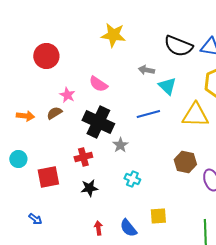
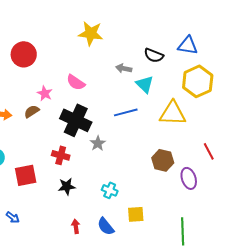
black semicircle: (178, 46) -> (154, 55), moved, size x0.7
red cross: (83, 157) -> (61, 155), turned 30
cyan cross: (132, 179) -> (110, 190), moved

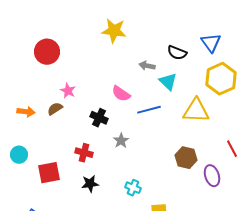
blue triangle: (188, 45) -> (211, 43), turned 45
pink semicircle: (76, 82) -> (121, 94), moved
black cross: (76, 120) -> (99, 118), size x0.6

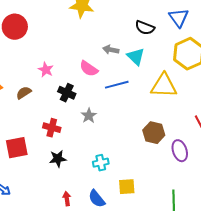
gray arrow: (147, 66) -> (111, 50), moved
pink star: (68, 91) -> (46, 70), moved
brown semicircle: (55, 109) -> (24, 93), moved
cyan cross: (133, 188) -> (101, 163), turned -35

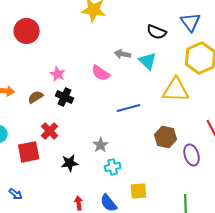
blue line: (117, 85) -> (129, 108), moved
black cross: (67, 93) -> (65, 97), moved
gray star: (89, 116) -> (101, 145), moved
red cross: (52, 128) -> (50, 131), moved, turned 30

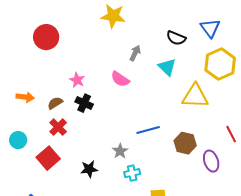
gray arrow: (123, 54) -> (135, 53), moved, turned 105
blue line: (129, 108) -> (148, 130), moved
red cross: (50, 131) -> (58, 127), moved
red square: (29, 152) -> (48, 158), turned -30

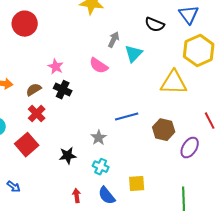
cyan triangle: (167, 67) -> (134, 54), moved, turned 30
purple ellipse: (211, 161) -> (190, 148), turned 50
cyan cross: (132, 173) -> (101, 167), moved, turned 35

